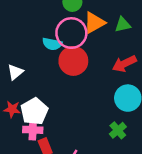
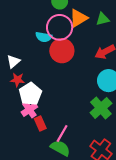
red star: (12, 109) -> (17, 80), moved
pink cross: (33, 130) -> (29, 110), turned -35
green cross: (118, 130) -> (101, 108), size x1.5

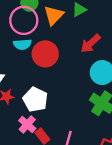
pink circle: (60, 27) -> (24, 20), moved
white pentagon: (30, 94) -> (35, 100), moved

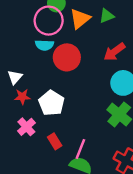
pink cross: (27, 124) -> (26, 127), moved

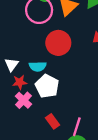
cyan semicircle: (44, 45) -> (38, 66), moved
pink cross: (26, 127) -> (23, 100), moved

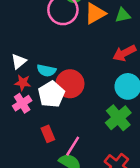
red circle: (58, 43) -> (70, 84), moved

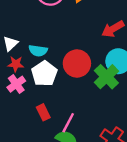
red circle: (70, 84) -> (77, 63), moved
green cross: (118, 118) -> (106, 77), moved

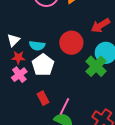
red circle: (77, 63) -> (71, 43), moved

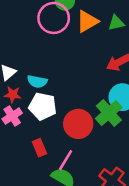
red circle: (71, 43) -> (78, 124), moved
white pentagon: (43, 65) -> (43, 106), turned -30

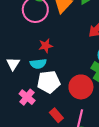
red star: (13, 95) -> (46, 46), moved

